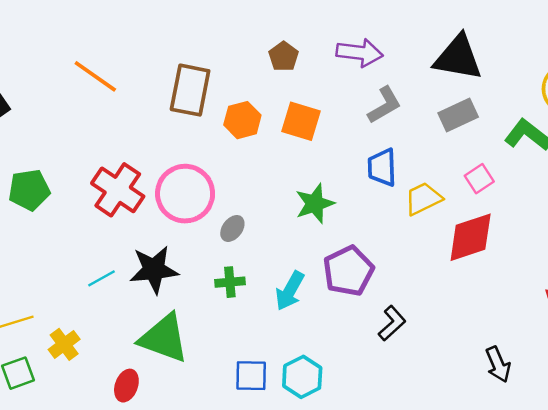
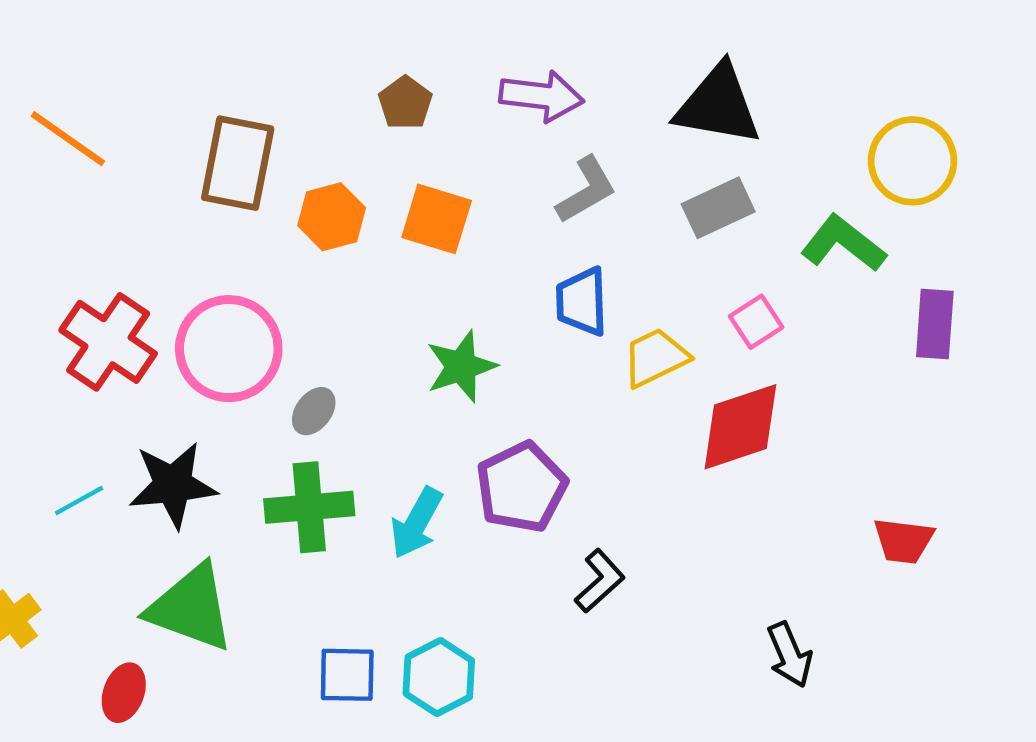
green cross: (230, 282) -> (309, 507), size x1.6

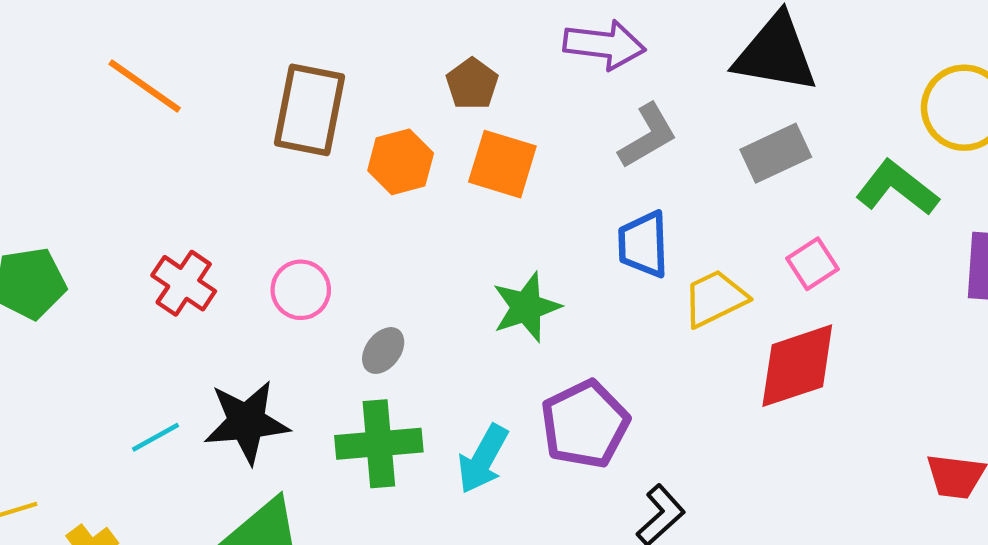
brown pentagon: (405, 103) -> (472, 84), moved
red cross: (108, 342) -> (184, 283), size x0.7
pink circle: (229, 349) -> (301, 290), size x0.6

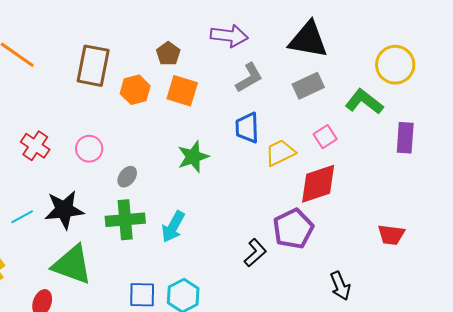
purple pentagon: (585, 424) -> (293, 229), moved

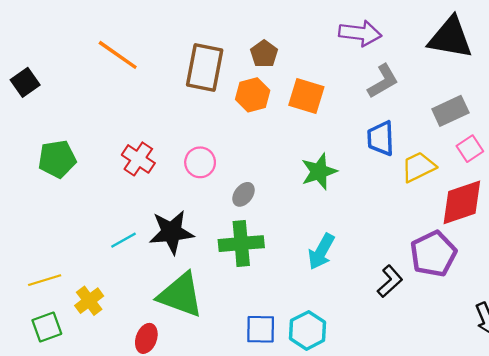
brown pentagon: (168, 54) -> (264, 54), moved
gray rectangle: (308, 86) -> (450, 111), moved
cyan arrow: (173, 227) -> (321, 252), moved

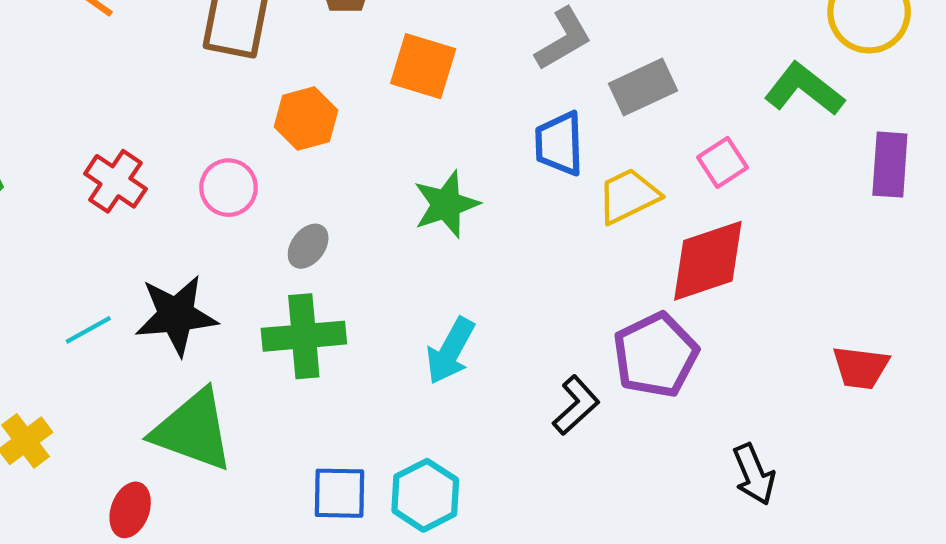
orange hexagon: (253, 95) -> (306, 118), moved
gray rectangle: (450, 111) -> (643, 87), moved

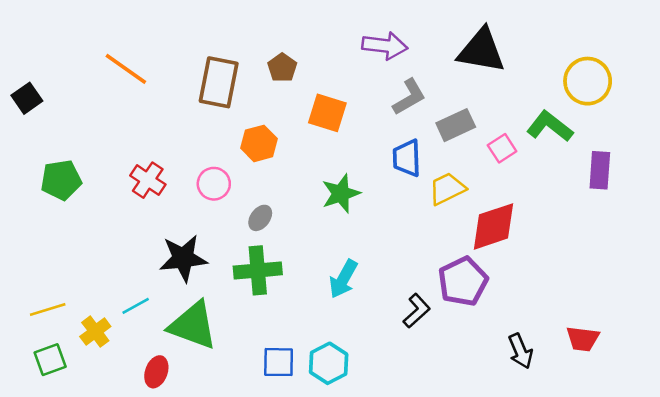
pink square: (723, 162) -> (502, 148), moved
cyan line: (88, 330) -> (136, 306), moved
red trapezoid: (861, 368) -> (583, 339), moved

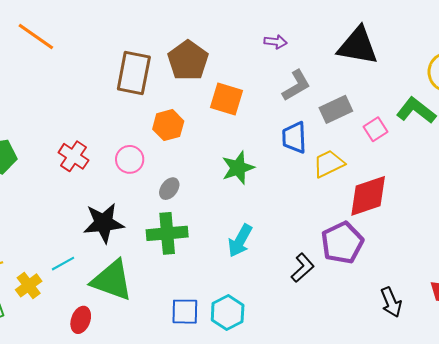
purple arrow: (385, 46) -> (275, 42), size x0.6
brown pentagon: (282, 68) -> (188, 60), size x1.6
orange line: (126, 69) -> (36, 37), moved

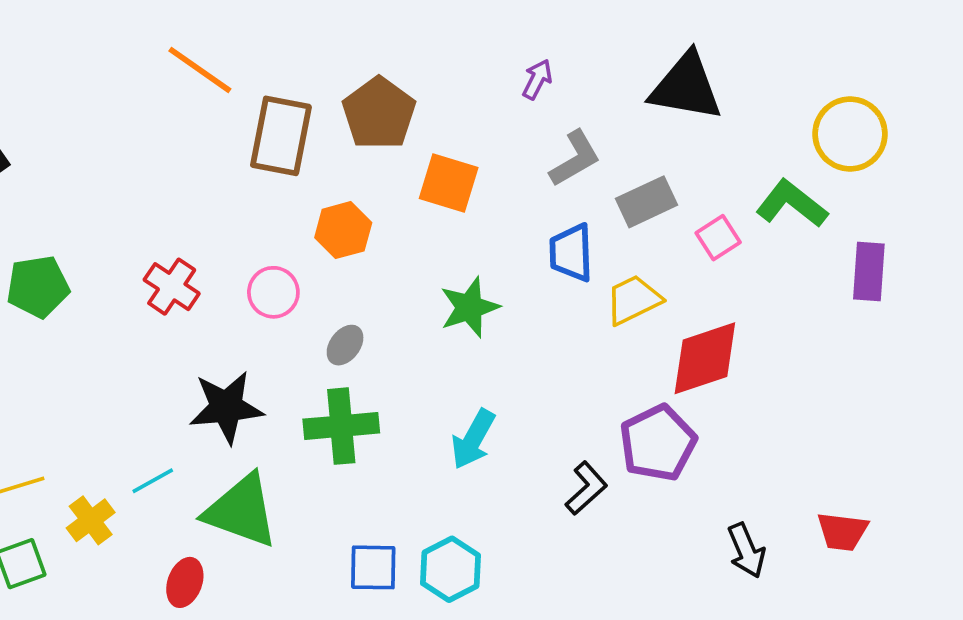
orange line: (36, 37) -> (200, 70), moved
purple arrow: (275, 42) -> (537, 79), turned -70

